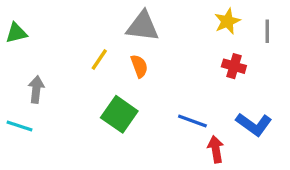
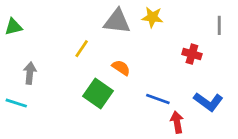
yellow star: (227, 21) -> (152, 17), moved, turned 30
orange semicircle: (139, 66) -> (121, 68), moved, turned -36

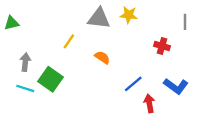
green square: (98, 94) -> (51, 79), moved
blue line: (158, 99) -> (133, 84), turned -60
cyan line: (16, 103) -> (25, 88), moved

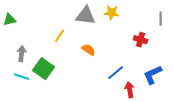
blue L-shape: (176, 86) -> (153, 75), turned 120

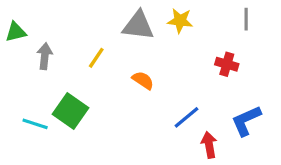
gray line: (161, 19) -> (246, 19), moved
gray arrow: (22, 54) -> (45, 56), moved

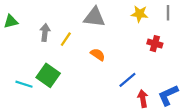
yellow star: (180, 21) -> (139, 14), moved
gray arrow: (45, 56) -> (45, 33), moved
blue L-shape: (246, 121) -> (168, 95), moved

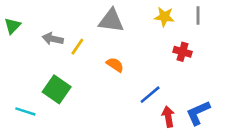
green triangle: (11, 22) -> (12, 26), turned -32
gray arrow: (45, 33) -> (53, 39), turned -84
cyan line: (24, 84) -> (25, 111), moved

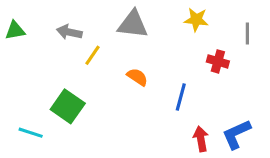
gray line: (198, 15) -> (247, 34), moved
green triangle: (12, 26) -> (15, 30), turned 36
gray arrow: (53, 39) -> (69, 32), moved
blue line: (150, 95) -> (181, 97), moved, turned -35

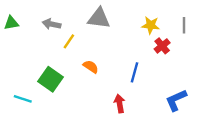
yellow star: (196, 20) -> (151, 25), moved
red cross: (218, 61) -> (162, 46), turned 35
orange semicircle: (137, 77) -> (91, 67), moved
red arrow: (201, 139) -> (120, 104), moved

